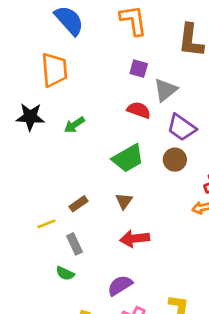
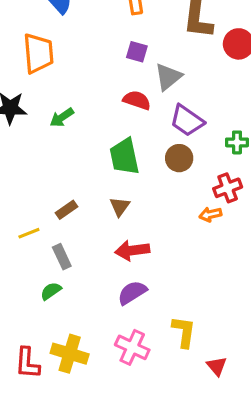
green trapezoid: (128, 158) -> (124, 157), turned 108
green semicircle: (65, 273) -> (51, 291), turned 120
purple semicircle: (120, 285) -> (132, 293), moved

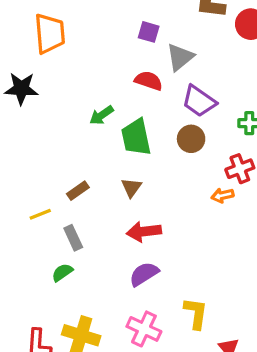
green arrow: (62, 117) -> (102, 115), moved

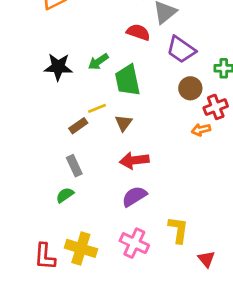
black star: (21, 89) -> (58, 67), moved
brown circle: (191, 139) -> (190, 88), moved
yellow line: (40, 214) -> (97, 108), moved

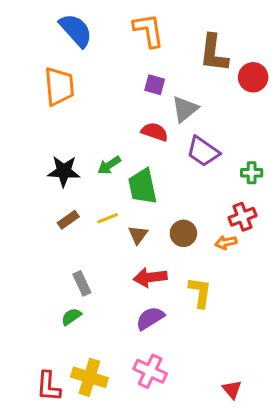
brown circle: (190, 88) -> (183, 233), moved
brown rectangle: (78, 126) -> (68, 220), moved
yellow L-shape: (178, 230) -> (200, 292), moved

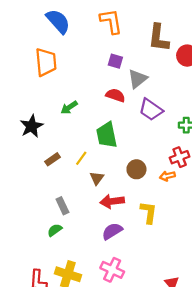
green arrow: (109, 165) -> (69, 107), moved
black star: (64, 171) -> (32, 126), moved, turned -30
yellow line: (108, 218) -> (81, 158), turned -32
brown triangle: (138, 235) -> (97, 178), moved

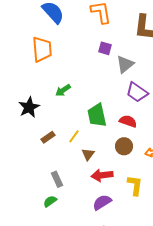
red semicircle: (115, 95) -> (128, 121), moved

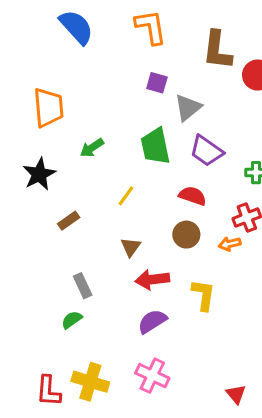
orange trapezoid: (42, 49) -> (49, 108), moved
green trapezoid: (97, 115) -> (155, 146), moved
yellow line: (74, 136) -> (126, 196), moved

